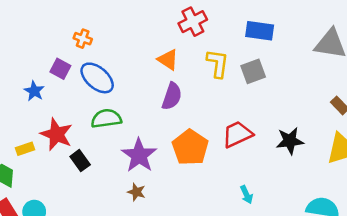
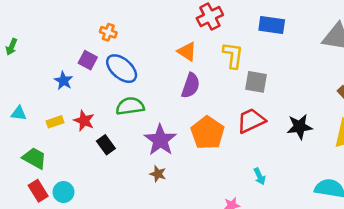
gray square: (253, 71) -> (256, 82), moved, turned 30
red star: (56, 134) -> (84, 121), size x0.7
yellow rectangle: (25, 149) -> (55, 122), moved

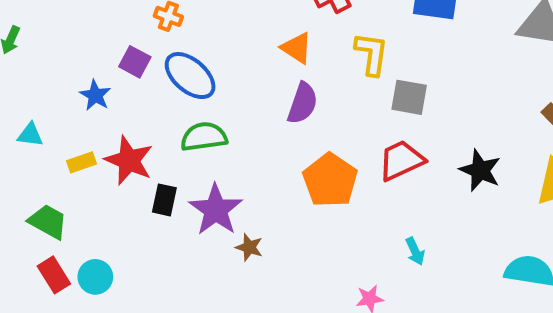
cyan triangle: (19, 113) -> (30, 135), moved
red star: (84, 121) -> (129, 160), size x1.4
black star: (300, 127) -> (480, 170), turned 30
purple star: (160, 140) -> (216, 210), moved
black rectangle: (106, 145) -> (164, 200), turned 48

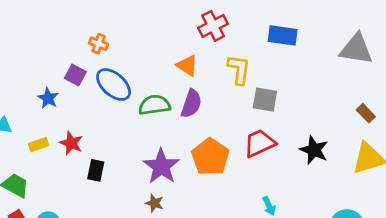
green semicircle: (204, 137) -> (154, 105), moved
red star: (129, 160) -> (71, 143), size x0.7
purple star: (216, 210) -> (161, 166), moved

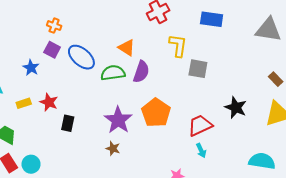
orange cross: (99, 44) -> (54, 26), moved
orange triangle: (187, 65) -> (127, 48), moved
red trapezoid: (259, 143) -> (200, 125), moved

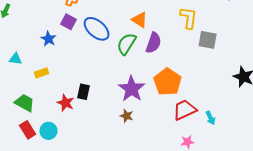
green semicircle: (113, 73) -> (127, 44), turned -50
red star: (49, 102) -> (66, 103), moved
red trapezoid: (200, 125) -> (185, 110), moved

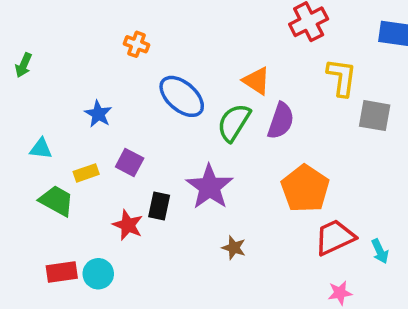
purple square: (69, 22) -> (130, 162), moved
purple star: (132, 89) -> (210, 187), moved
green trapezoid: (25, 103) -> (57, 201), moved
red rectangle: (28, 130) -> (62, 272), turned -66

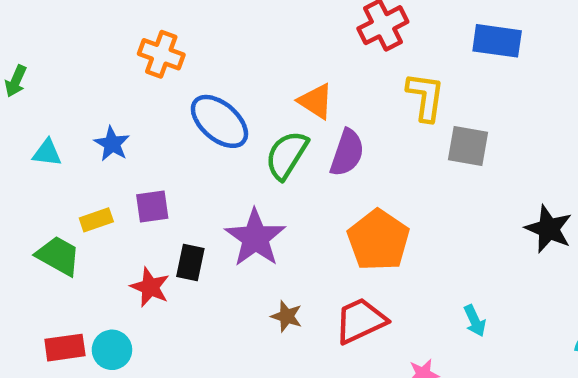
orange cross: (136, 44) -> (161, 54), size x1.4
cyan triangle: (41, 149) -> (47, 153), moved
purple square: (130, 162) -> (152, 207), turned -36
red trapezoid: (335, 237) -> (361, 321), moved

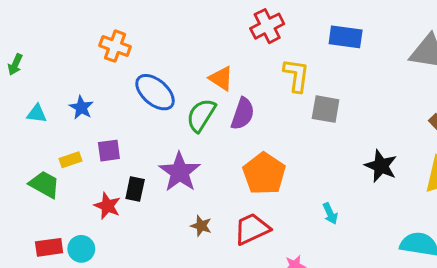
cyan arrow: (475, 321) -> (330, 214), moved

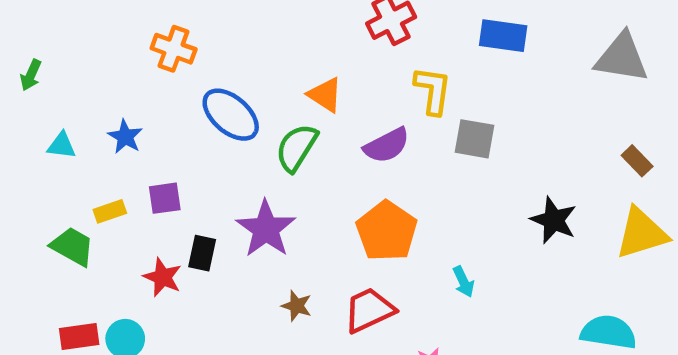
purple semicircle: (243, 114) -> (387, 145), moved, turned 44
cyan arrow: (330, 214) -> (464, 282), moved

